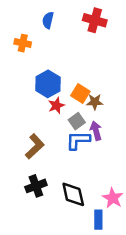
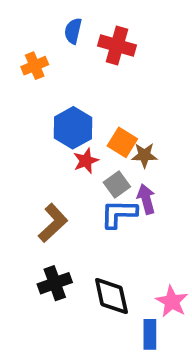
red cross: (95, 20) -> (117, 46), moved
orange cross: (23, 43) -> (35, 66), turned -35

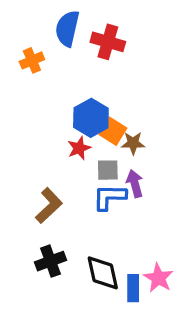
blue semicircle: (73, 31) -> (67, 28), size x1.5
blue hexagon: (73, 128) -> (91, 118), moved
gray square: (117, 184) -> (108, 170), turned 35
blue rectangle: (150, 334) -> (133, 288), moved

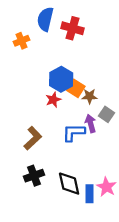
gray square: (108, 170) -> (106, 114), moved, turned 35

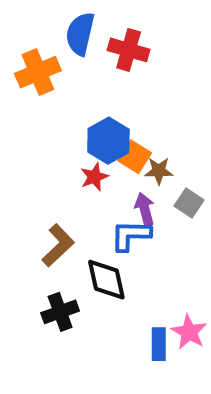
orange cross: (21, 41) -> (38, 72), size x1.5
purple arrow: (91, 123) -> (145, 209), moved
black diamond: (69, 184) -> (106, 280), moved

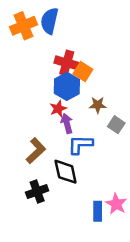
red cross: (129, 50) -> (67, 63), moved
orange cross: (38, 72) -> (24, 26), moved
orange square: (135, 157) -> (83, 72), moved
purple arrow: (145, 209) -> (67, 123), moved

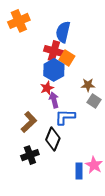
blue semicircle: (49, 21) -> (63, 32), moved
brown star: (98, 105) -> (88, 85), moved
black diamond: (66, 172) -> (53, 139), turned 35

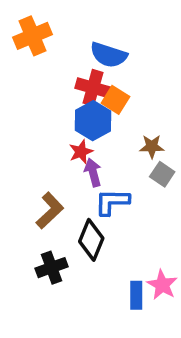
blue semicircle: (63, 32) -> (109, 55), turned -85

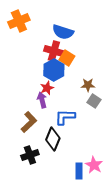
purple arrow: (93, 172) -> (42, 100), moved

